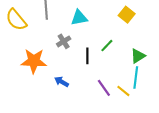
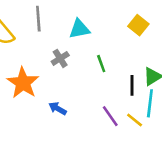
green line: (107, 46) -> (101, 64), moved, turned -64
black line: (87, 56) -> (132, 85), moved
orange star: (34, 61) -> (23, 83), turned 30

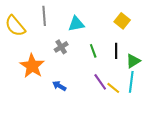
black line: (132, 85) -> (116, 51), moved
purple line: (110, 116) -> (100, 82), moved
yellow line: (135, 120) -> (113, 88), moved

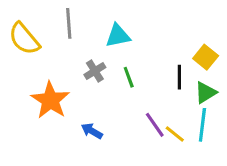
yellow square: (122, 21) -> (206, 57), moved
green line: (93, 51) -> (129, 77), moved

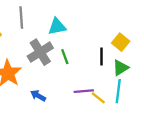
gray cross: (95, 71) -> (40, 52), size x1.6
purple line: (155, 125) -> (84, 91), turned -60

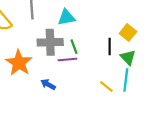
gray cross: (40, 52) -> (50, 42), turned 30
green triangle: (121, 68) -> (128, 57), turned -42
purple line: (84, 91) -> (67, 60), moved

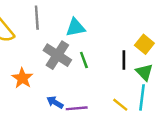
gray cross: (50, 42) -> (57, 55), turned 35
purple line: (67, 60) -> (77, 108), moved
orange star: (19, 63) -> (22, 78), size x0.7

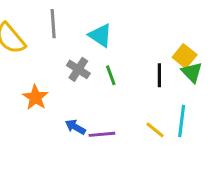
cyan triangle: (76, 27) -> (100, 35), turned 45
gray cross: (57, 55) -> (78, 69), size x0.7
green triangle: (144, 72) -> (192, 72), moved

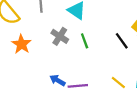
black line: (159, 75) -> (122, 41), turned -36
orange star: (35, 97) -> (21, 44), moved

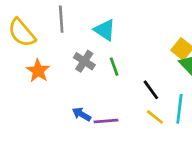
black line: (122, 41) -> (151, 90), moved

